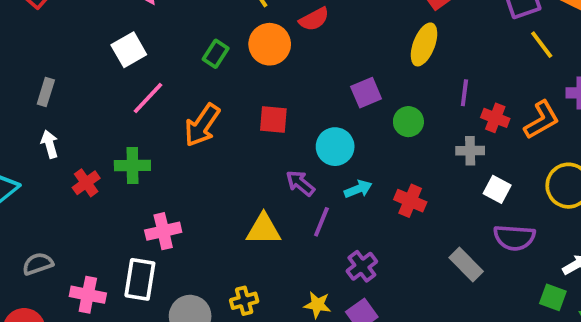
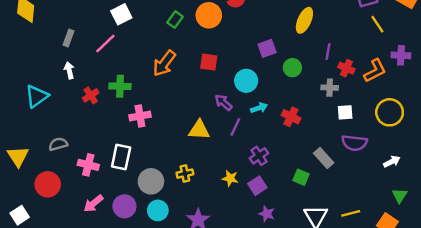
pink line: (148, 98) -> (105, 43), moved
white square: (497, 189) -> (345, 112), turned -35
pink cross: (163, 231) -> (140, 116), moved
green square: (553, 297) -> (301, 177), moved

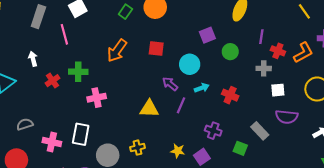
gray rectangle: (69, 38) -> (38, 17), moved, size x1.5
pink line: (105, 43) -> (64, 34), turned -60
purple cross: (259, 156) -> (213, 131), moved, turned -35

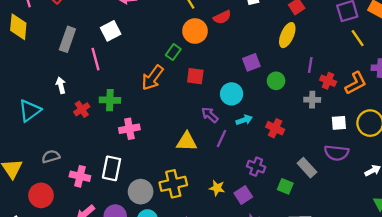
green rectangle: (125, 12) -> (173, 52), moved
white square: (278, 90) -> (339, 123), moved
yellow cross: (138, 148) -> (173, 184), size x1.6

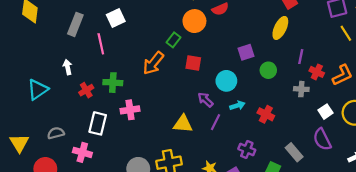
white square: (339, 123) -> (325, 112), turned -32
purple semicircle: (336, 153) -> (322, 139), turned 55
white rectangle: (112, 168) -> (98, 123), moved

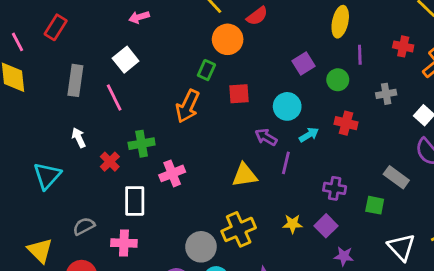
purple line: (301, 57) -> (360, 55), moved
red cross: (317, 72) -> (403, 46), moved
red cross: (266, 114) -> (346, 123), moved

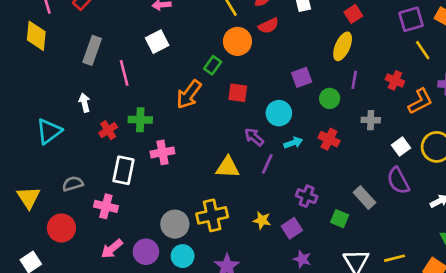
white square: (126, 60) -> (157, 42), moved

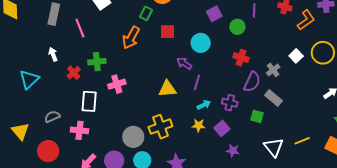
gray cross: (371, 120) -> (273, 70), moved, turned -32
cyan arrow: (293, 143) -> (204, 105), moved
purple semicircle: (398, 181) -> (252, 82), moved, turned -120

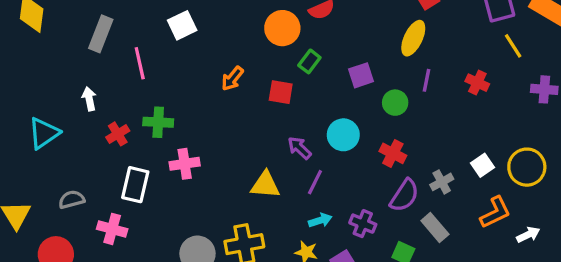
green rectangle: (146, 13) -> (309, 61), moved
orange L-shape: (306, 20) -> (495, 212), moved
orange arrow: (131, 38) -> (232, 79), moved, size x0.7
cyan circle: (201, 43) -> (343, 135), moved

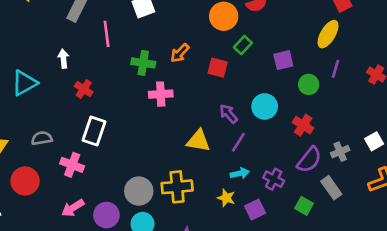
green cross: (158, 122) -> (143, 63), moved
red cross: (118, 134) -> (84, 89), turned -30
pink cross: (185, 164) -> (161, 94), moved

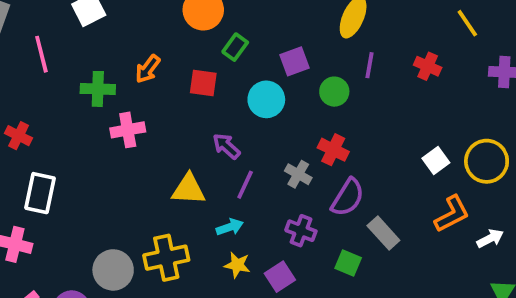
cyan circle: (265, 106) -> (266, 99), moved
gray cross: (340, 152) -> (298, 174), moved, turned -30
cyan arrow: (240, 173) -> (230, 227), moved

